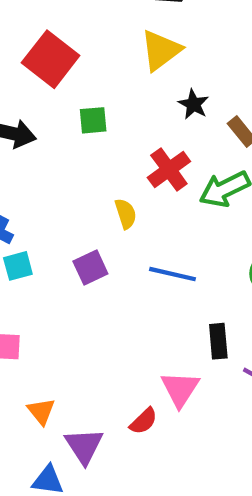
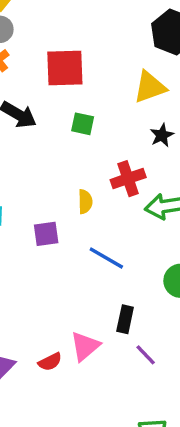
red square: (51, 59) -> (65, 68), turned 33

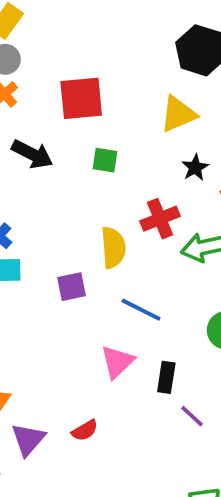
yellow semicircle: (85, 202) -> (113, 248), size x1.5
pink triangle: (85, 346) -> (117, 362), moved

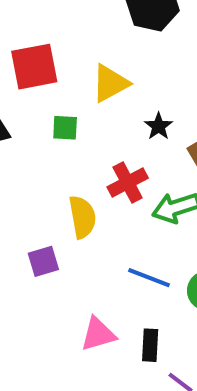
yellow triangle: (178, 114) -> (110, 83), moved
blue line: (141, 310) -> (149, 278), moved
pink triangle: (117, 362) -> (98, 334), turned 33

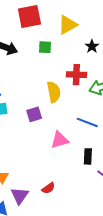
red cross: (128, 182) -> (76, 75), turned 30
pink triangle: (98, 334) -> (60, 140), moved

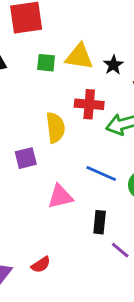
yellow triangle: (68, 25) -> (79, 57), moved, turned 35

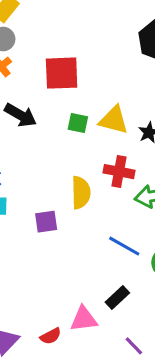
pink triangle: (60, 197) -> (84, 319), moved
black rectangle: (100, 222) -> (117, 297), turned 35
purple line: (120, 250) -> (134, 346), moved

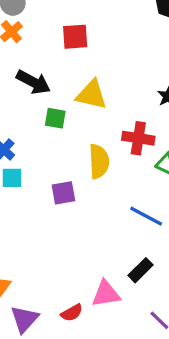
red square: (62, 73) -> (75, 37), size x0.7
yellow triangle: (114, 120) -> (91, 95), moved
green square: (78, 123) -> (55, 118), moved

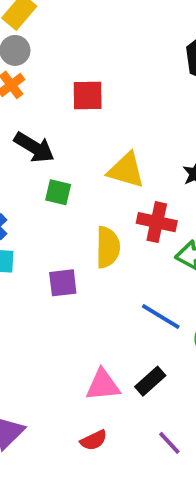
yellow triangle: (91, 95) -> (126, 170), moved
pink triangle: (106, 294) -> (103, 385), moved
red semicircle: (72, 313) -> (94, 440), moved

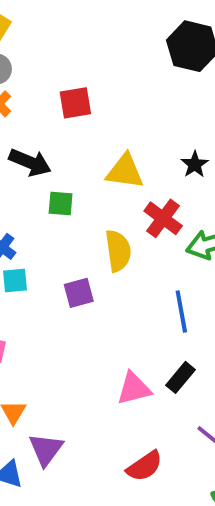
red cross: (157, 222) -> (163, 218), turned 33
blue line: (161, 316) -> (181, 312), turned 57
red semicircle: (94, 440) -> (145, 466), moved, size x1.4

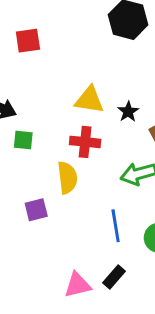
red square: (75, 103) -> (28, 41), moved
yellow triangle: (125, 171) -> (89, 100), moved
red cross: (163, 218) -> (85, 142), moved, turned -32

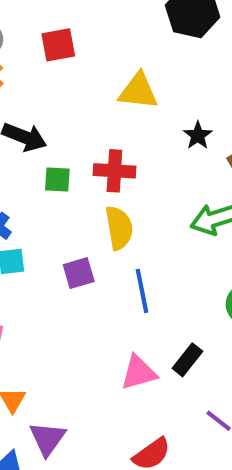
yellow triangle: (89, 100) -> (138, 91), moved
red cross: (85, 142) -> (114, 171), moved
blue line: (116, 226) -> (142, 291), moved

